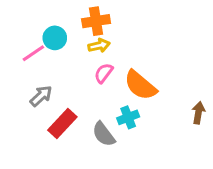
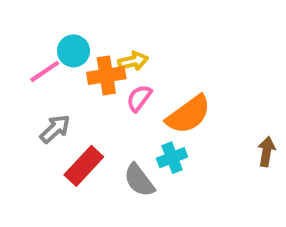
orange cross: (96, 21) -> (106, 76), moved
orange semicircle: (140, 85) -> (188, 115), turned -76

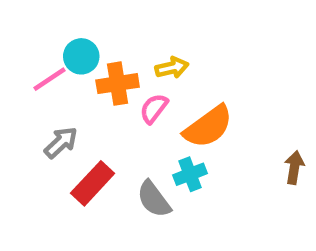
yellow arrow: (133, 61) -> (172, 68), moved

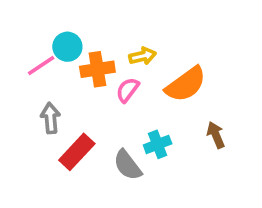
orange semicircle: (208, 127) -> (186, 84), moved
gray arrow: (61, 143) -> (50, 118), turned -52
brown arrow: (294, 167) -> (216, 135), moved, turned -32

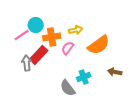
brown arrow: (216, 135) -> (115, 72), turned -56
red rectangle: (77, 152) -> (39, 55), moved

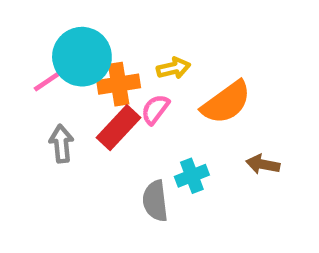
cyan circle: (36, 25) -> (82, 57), size x1.6
red rectangle: (39, 55) -> (119, 128), moved
gray semicircle: (68, 88) -> (155, 201), turned 30

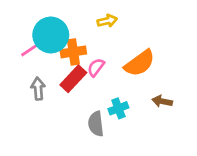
yellow arrow: (174, 68) -> (107, 21), moved

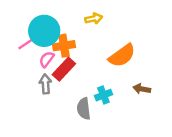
pink semicircle: (96, 67) -> (47, 59), moved
gray arrow: (38, 89) -> (45, 84), moved

